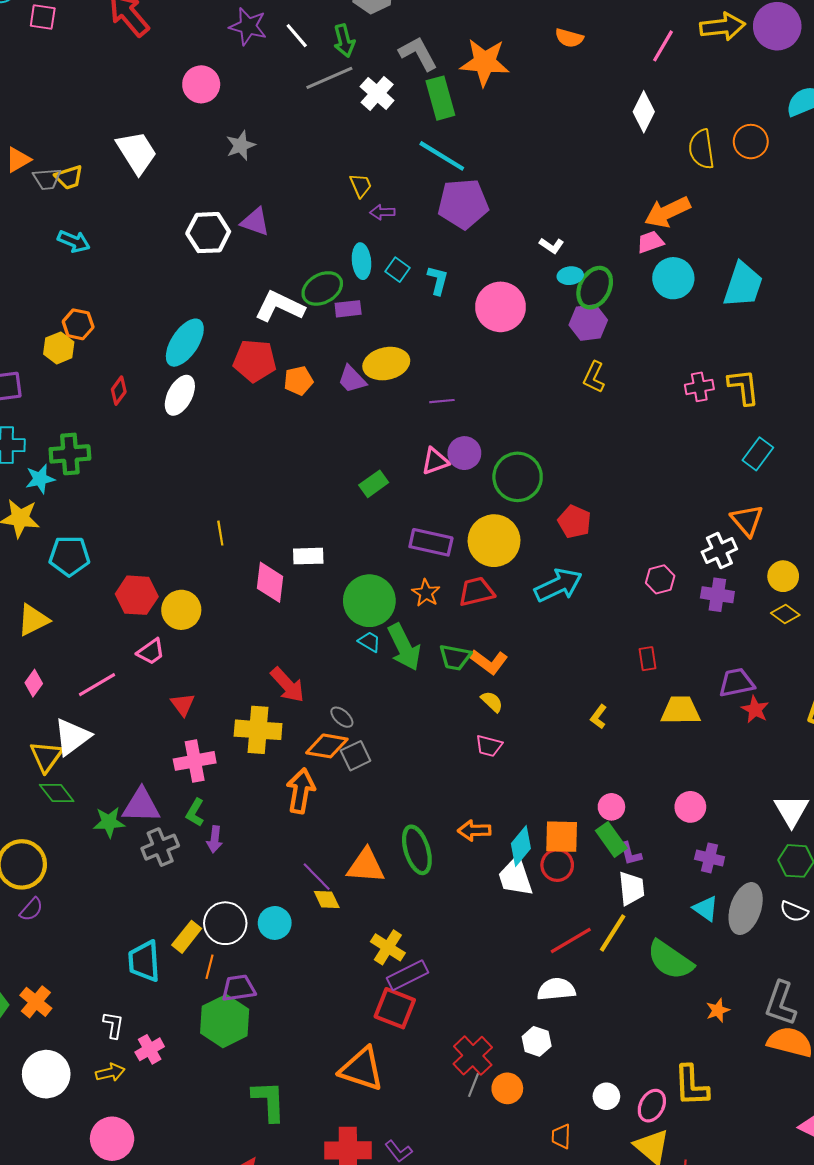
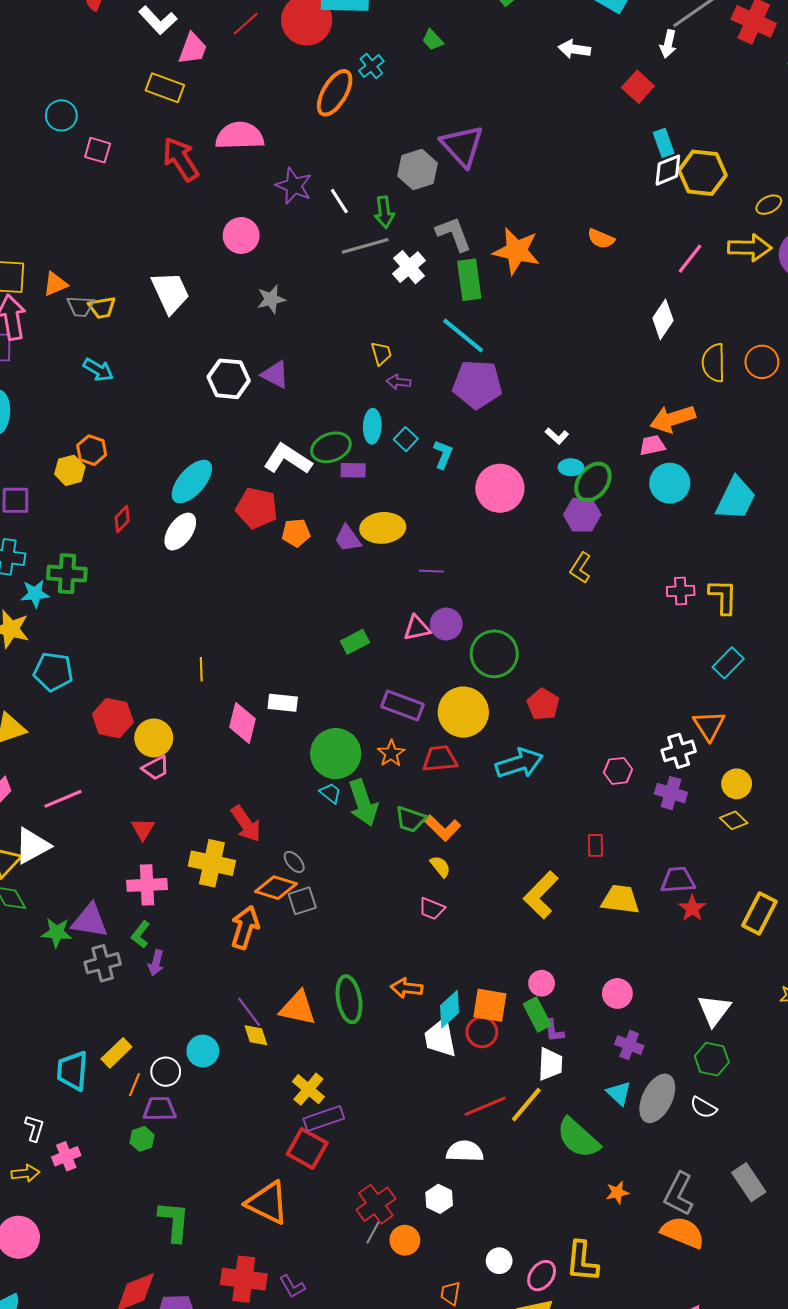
pink trapezoid: (151, 652) -> (156, 768), moved
yellow L-shape: (599, 717) -> (541, 895), size x2.0
white circle: (225, 923) -> (166, 1072), moved, size x0.7
green hexagon: (225, 1021) -> (142, 1139), size x0.5

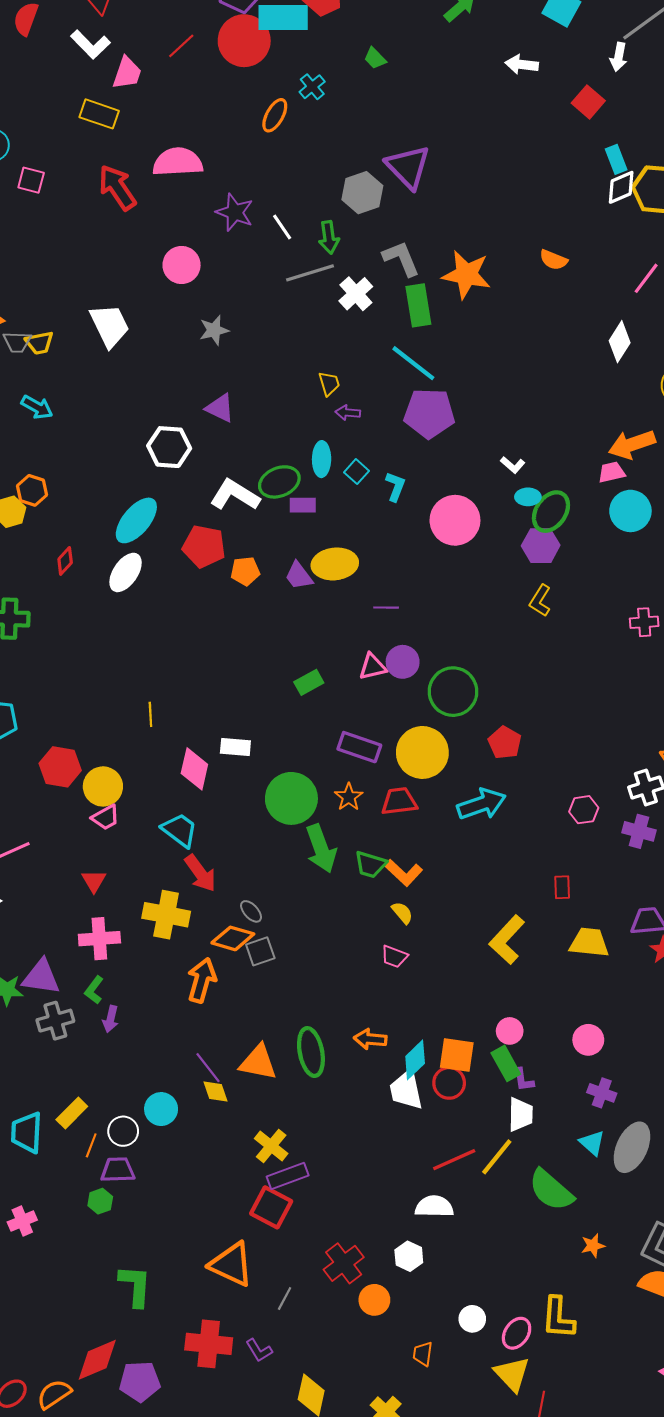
orange ellipse: (335, 93) -> (275, 115), size x0.7
white hexagon: (229, 379) -> (169, 447), moved
cyan trapezoid: (330, 793) -> (180, 830), moved, size x1.6
gray line: (373, 1233) -> (285, 1299), moved

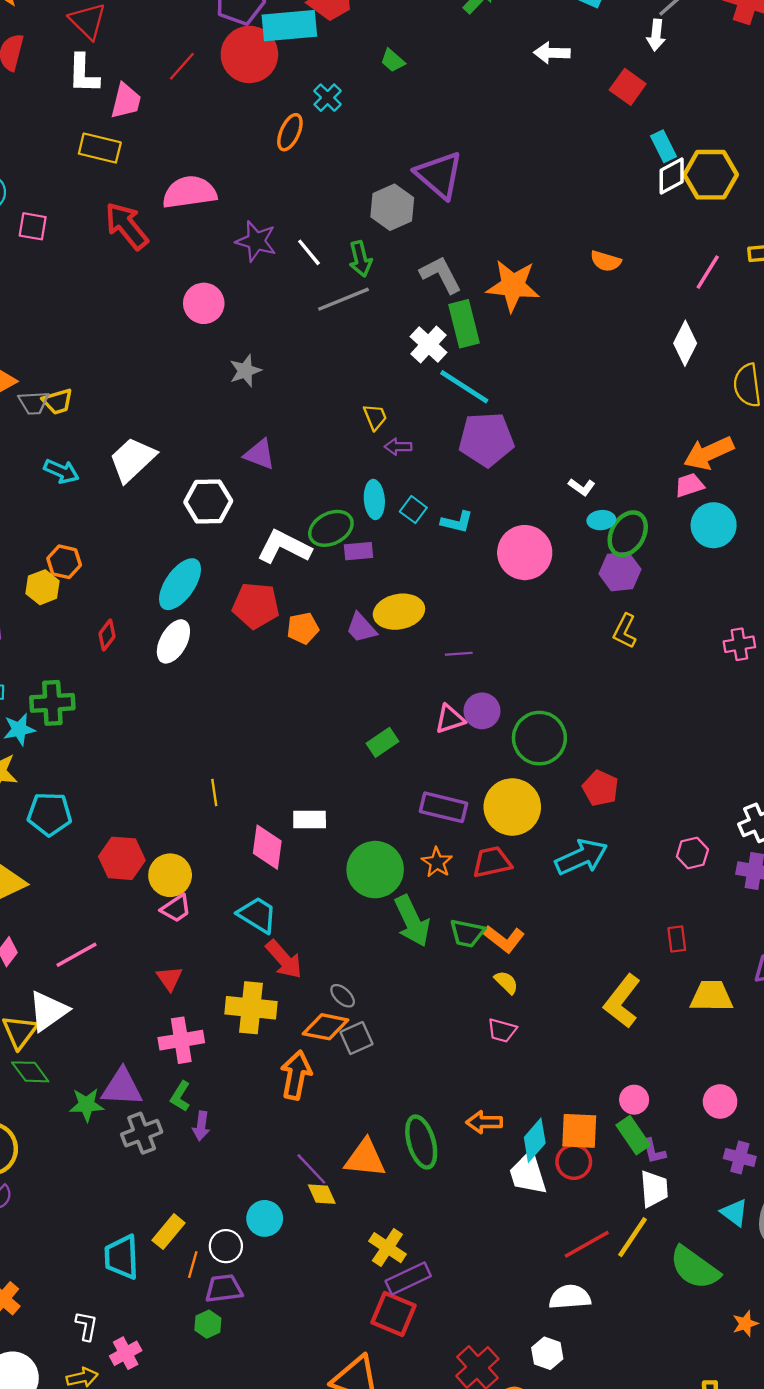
white L-shape: (90, 44) -> (83, 74), turned 51
white cross: (356, 294) -> (429, 345), moved
white trapezoid: (110, 326) -> (132, 460), moved, turned -102
cyan L-shape: (395, 487) -> (457, 522), turned 88

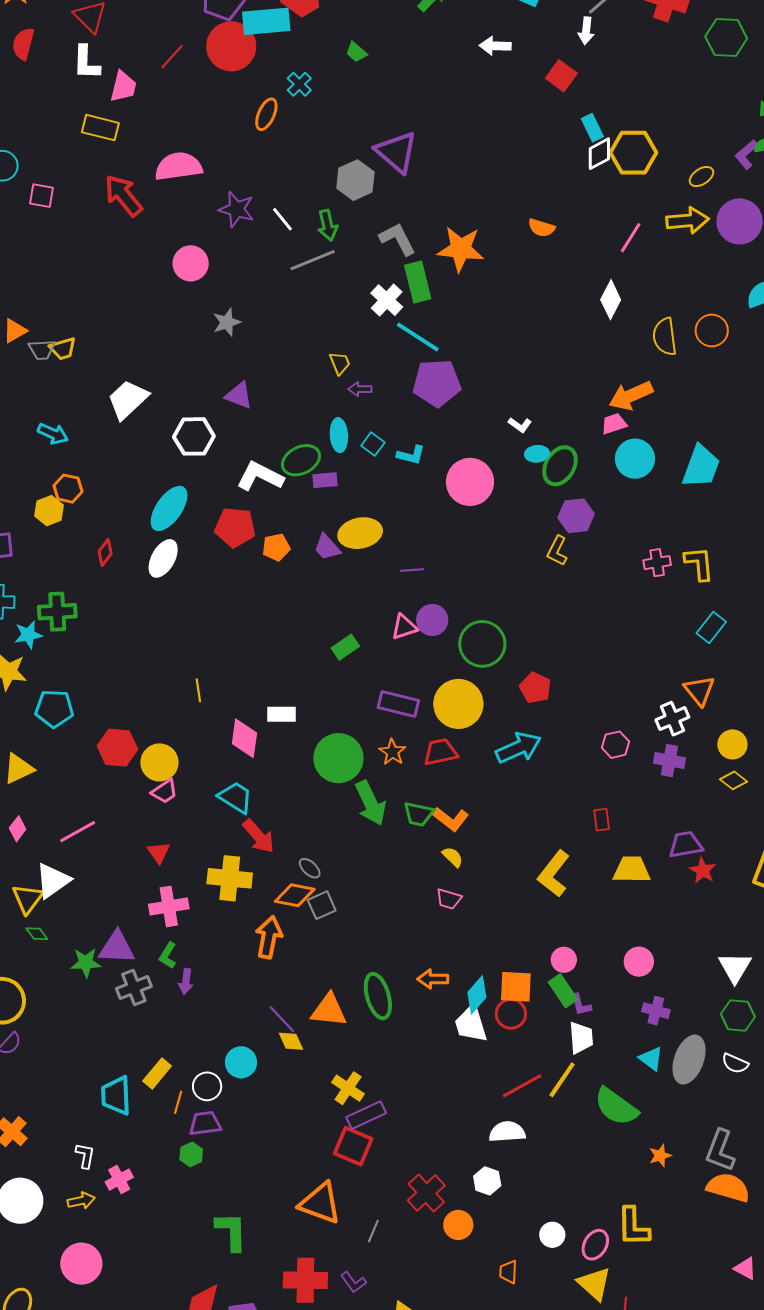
cyan arrow: (61, 471) -> (53, 434), moved
purple hexagon: (620, 572) -> (576, 516), moved
green diamond: (30, 1072) -> (37, 934), size x0.7

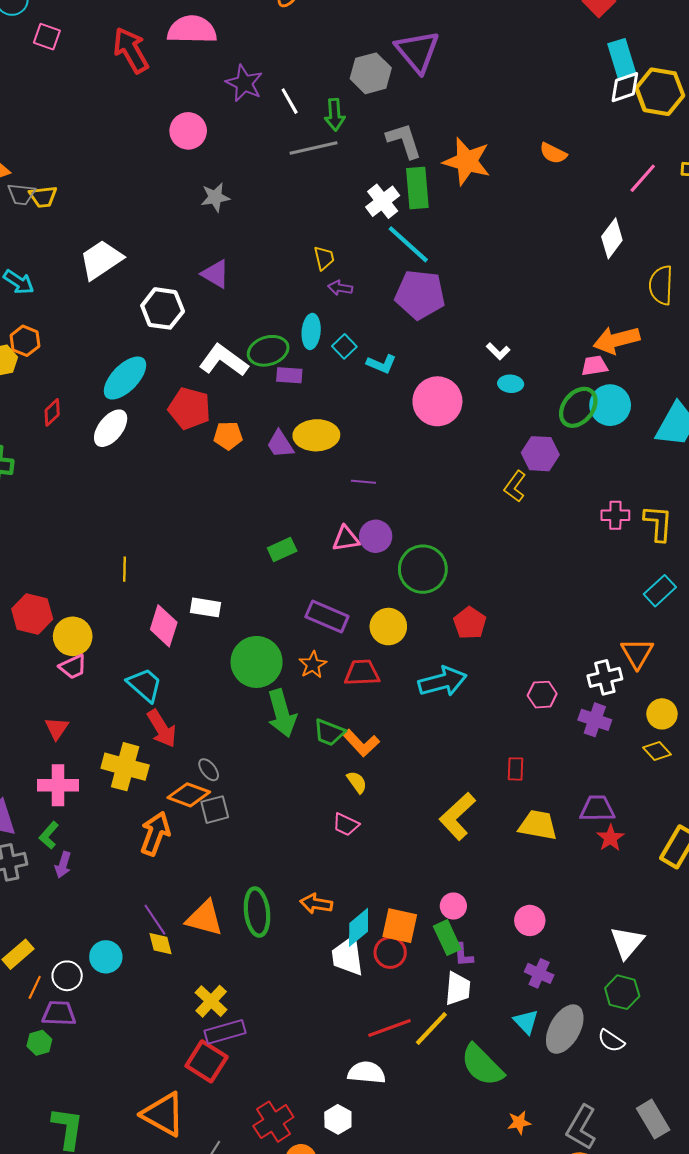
cyan rectangle: (592, 128) -> (622, 59), size x1.4
green ellipse: (560, 466) -> (578, 407), moved
yellow circle: (458, 704) -> (388, 627), size x0.7

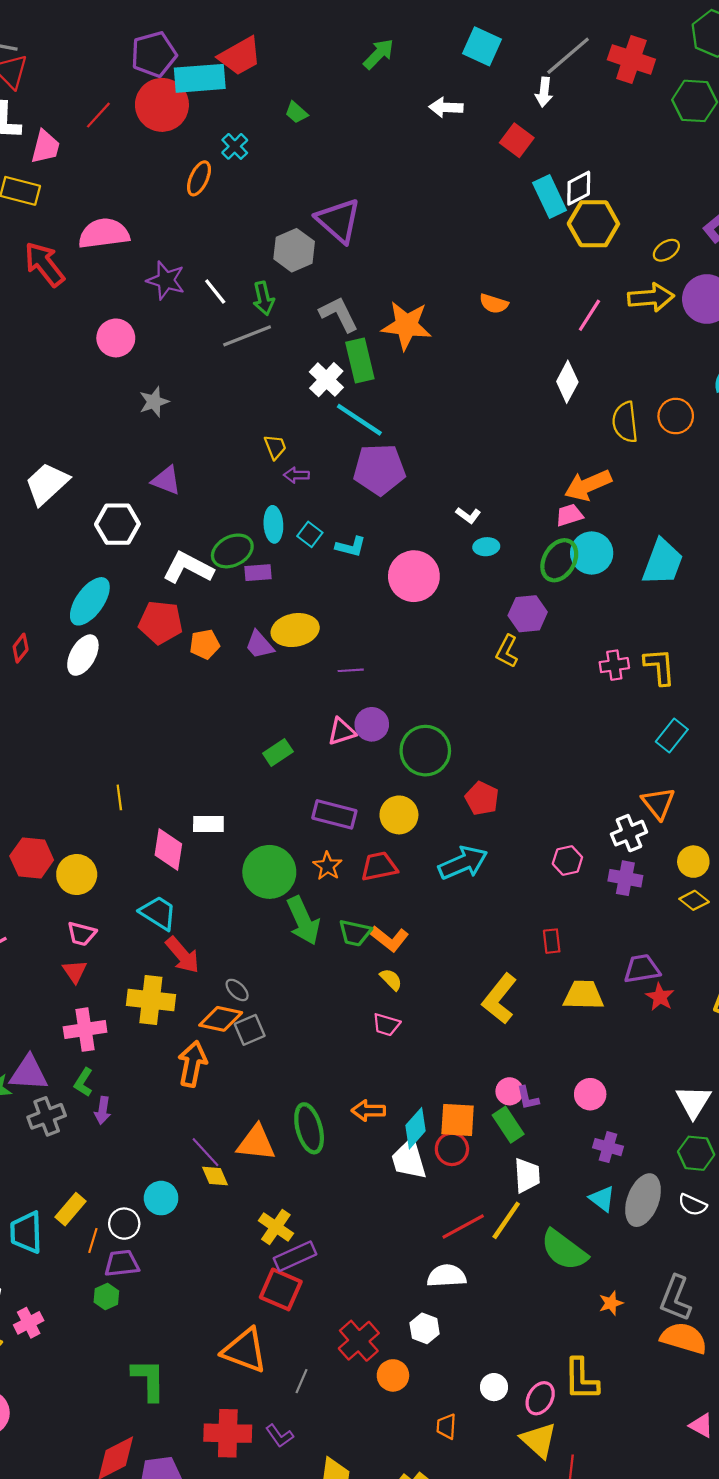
white diamond: (625, 87) -> (579, 188), moved
pink trapezoid: (73, 667) -> (82, 934), moved, turned 48
purple L-shape: (463, 955) -> (528, 1098), moved

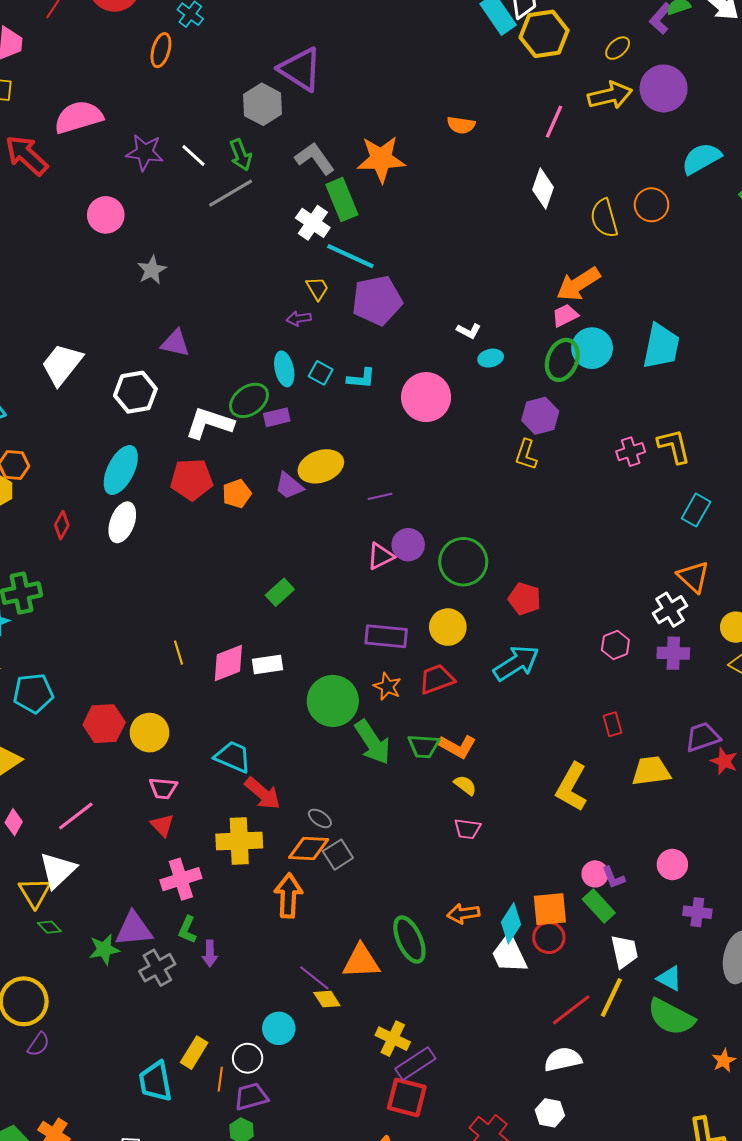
yellow trapezoid: (275, 447) -> (317, 288), moved
green rectangle: (278, 753) -> (280, 592), moved
pink diamond: (168, 849) -> (228, 663), moved, turned 69
cyan triangle: (602, 1199) -> (669, 978), moved

